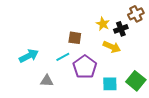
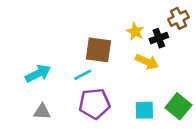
brown square: (75, 38) -> (98, 50), size x1.5
purple pentagon: (85, 67) -> (94, 104), moved, turned 30
gray triangle: (47, 81) -> (42, 112), moved

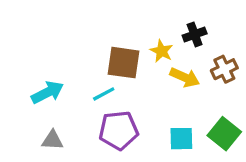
brown cross: (178, 18) -> (224, 69), moved
yellow star: (135, 31) -> (162, 51), moved
black cross: (159, 38) -> (195, 34), moved

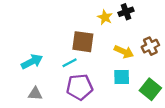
black cross: (195, 34) -> (126, 12), moved
yellow star: (162, 51) -> (105, 17), moved
cyan square: (181, 139) -> (122, 77), moved

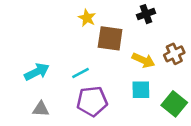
yellow star: (105, 17) -> (87, 18), moved
brown square: (83, 42) -> (110, 38), moved

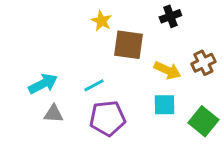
gray triangle: (41, 109) -> (54, 114), moved

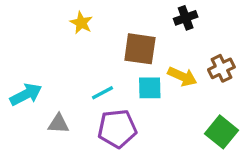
yellow star: (102, 21) -> (81, 23), moved
cyan arrow: (43, 84) -> (26, 94), moved
cyan square: (164, 105) -> (150, 88), moved

